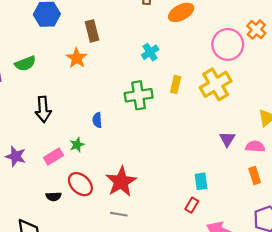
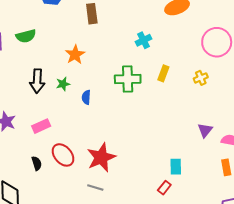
orange star: (77, 58) -> (75, 55), moved
yellow cross: (216, 84) -> (201, 78), size x0.5
green star: (77, 145) -> (63, 84), moved
black semicircle: (54, 196) -> (37, 163), turned -112

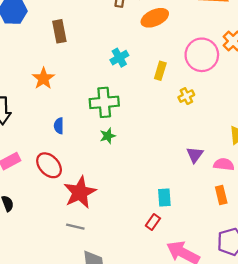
yellow rectangle: (163, 73) -> (160, 71), moved
green star: (63, 84) -> (108, 136), moved
red ellipse: (63, 155) -> (49, 165), moved

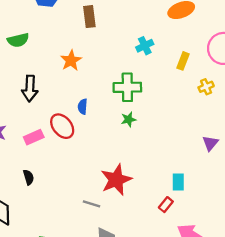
red ellipse: (49, 165) -> (62, 126), moved
red star: (80, 192) -> (116, 180), moved

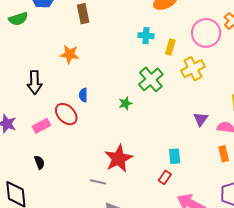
green semicircle: (18, 40) -> (18, 19), moved
cyan cross: (145, 46) -> (146, 36), moved, turned 35
orange star: (71, 60) -> (70, 54), turned -30
green cross: (127, 87) -> (151, 79), moved, turned -35
yellow cross: (206, 87) -> (193, 69), size x1.6

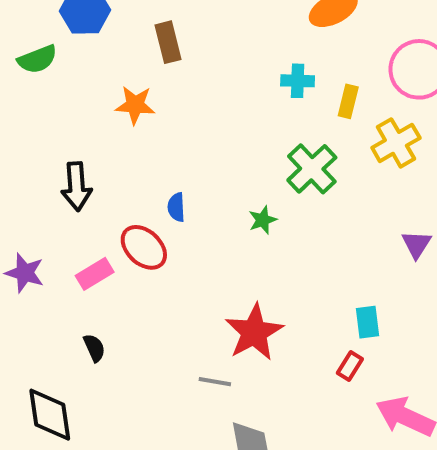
orange star: (70, 54) -> (135, 105), moved

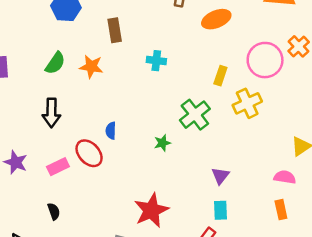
green semicircle: (37, 59) -> (55, 63), moved, turned -40
cyan cross: (298, 81) -> (156, 61), moved
purple triangle: (416, 244) -> (220, 176), moved

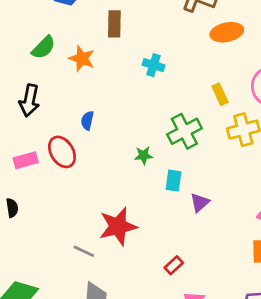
yellow rectangle: (220, 76) -> (220, 94), turned -54
blue semicircle: (111, 131) -> (87, 121), moved
cyan rectangle: (220, 210) -> (174, 181), moved

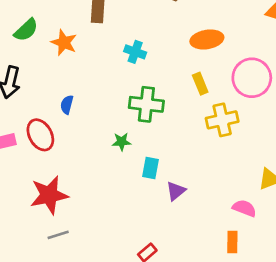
orange ellipse: (227, 32) -> (207, 39), moved
green cross: (184, 131) -> (146, 104), moved, turned 32
red star: (118, 226) -> (49, 195), moved
gray line: (84, 251) -> (58, 235), turned -45

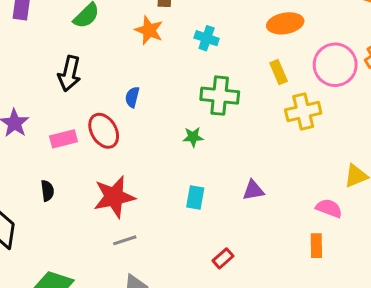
orange star: (64, 43) -> (149, 30), moved
cyan rectangle: (150, 168) -> (195, 197), moved
purple triangle: (176, 191) -> (253, 190), turned 30

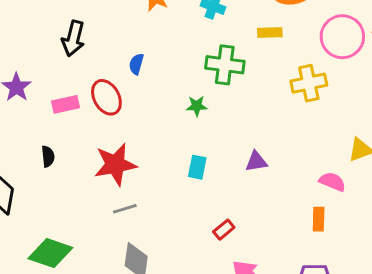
yellow rectangle: (279, 72) -> (270, 32), moved, turned -70

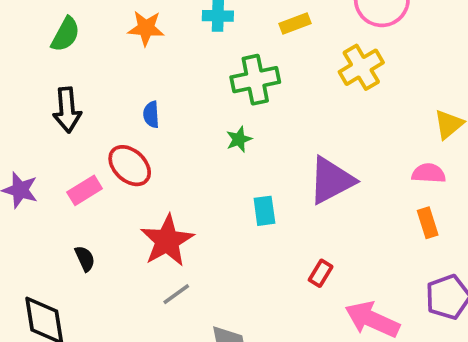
purple triangle: (256, 162) -> (331, 180), size x1.8
gray line: (125, 209) -> (176, 294), moved

